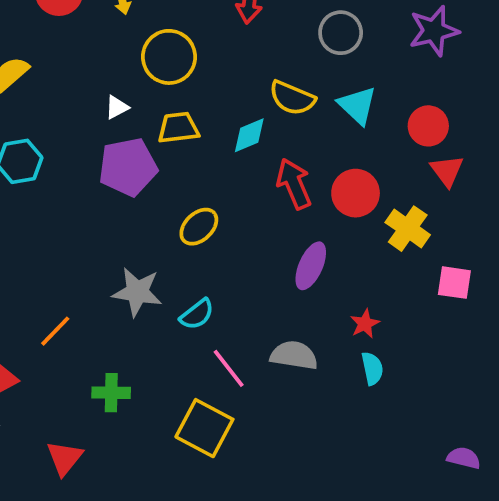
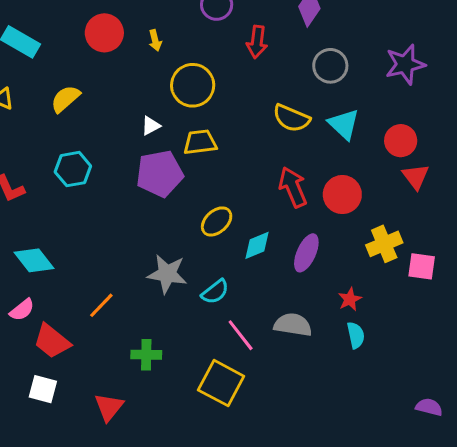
cyan diamond: (249, 135) -> (257, 245), moved
yellow cross: (408, 229) -> (384, 244), moved, turned 32

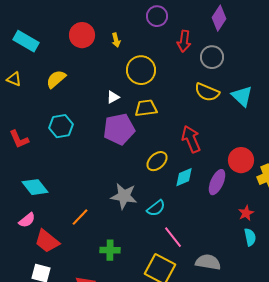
gray circle: (330, 66) -> (212, 57), moved
red arrow: (293, 187) -> (191, 139), moved
red circle: (342, 195) -> (241, 160), moved
gray semicircle: (293, 325) -> (208, 262), moved

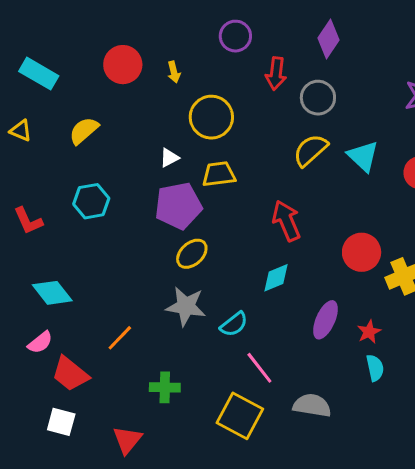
yellow semicircle: (207, 92) -> (310, 150), turned 115
yellow ellipse: (157, 161) -> (192, 254), moved
purple ellipse: (217, 182) -> (325, 320), moved

